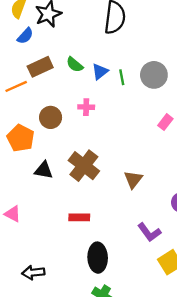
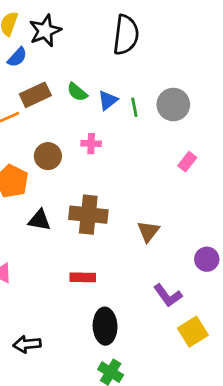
brown cross: (84, 166) -> (88, 215), turned -32

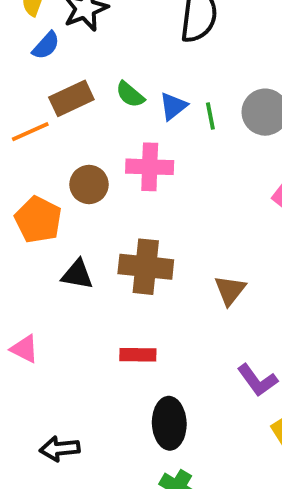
pink cross: (91, 144) -> (150, 167), size x1.6

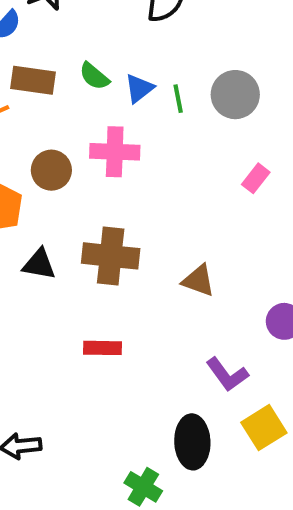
brown rectangle: (71, 98) -> (33, 80), turned 33
brown triangle: (230, 290) -> (198, 280), turned -48
black ellipse: (169, 423) -> (192, 442), moved

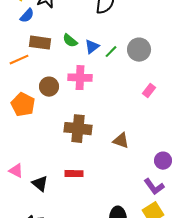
green line: (178, 99) -> (111, 52), turned 56
black triangle: (39, 264) -> (40, 184), moved, turned 30
purple L-shape: (227, 374) -> (154, 187), moved

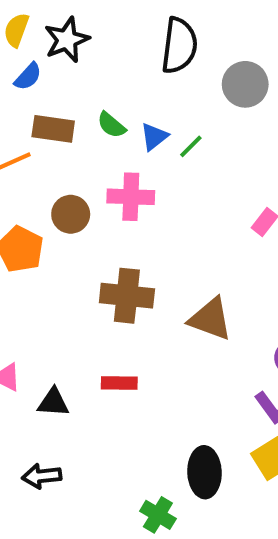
gray circle: (139, 50) -> (245, 84), moved
brown triangle: (121, 141) -> (210, 319), size x1.4
black triangle: (40, 184) -> (53, 402), turned -36

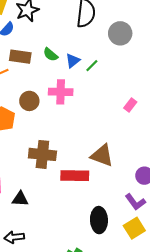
brown cross: (127, 296) -> (42, 154), moved
red rectangle: (119, 383) -> (75, 176), moved, size x1.5
black ellipse: (204, 472) -> (99, 220), moved

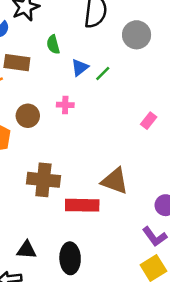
green semicircle: (51, 55) -> (53, 44), moved, turned 35
pink cross: (61, 92) -> (65, 105), size x0.6
black triangle: (20, 199) -> (27, 250), moved
black ellipse: (99, 220) -> (70, 258), moved

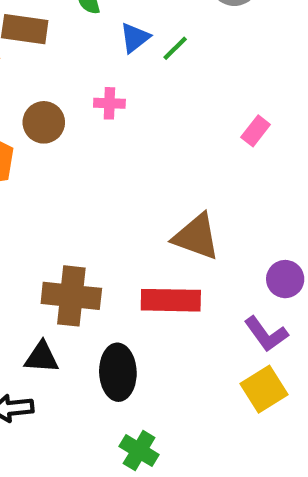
brown cross: (43, 180) -> (71, 296), moved
red rectangle: (82, 205) -> (171, 300), moved

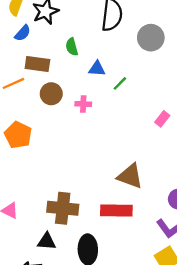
blue triangle: (135, 38) -> (97, 69), turned 42
green line: (175, 48) -> (120, 83), moved
brown circle: (44, 122) -> (51, 94), moved

